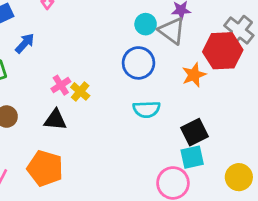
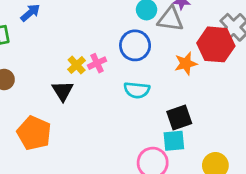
gray triangle: (172, 31) -> (170, 19), turned -36
pink cross: (61, 85) -> (97, 63), moved
black triangle: (55, 120) -> (63, 91), moved, turned 45

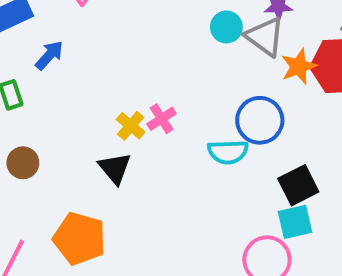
gray triangle: (170, 19) -> (265, 37), turned 36
blue circle: (135, 45) -> (260, 120), moved
orange star: (186, 63) -> (299, 66), moved

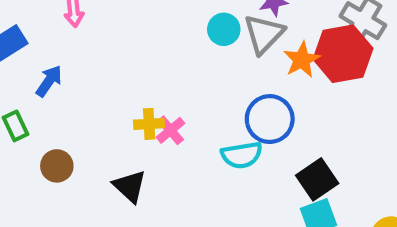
gray triangle: (265, 37) -> (264, 34), turned 45
yellow cross: (131, 126) -> (149, 124), moved, turned -36
brown circle: (23, 163) -> (57, 166), moved

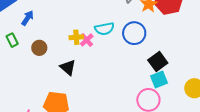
cyan semicircle: (242, 155) -> (104, 29), moved
brown circle: (57, 166) -> (39, 48), moved

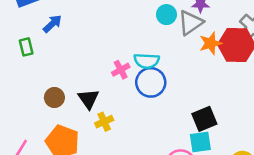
blue circle: (134, 33) -> (151, 82), moved
yellow cross: (76, 37) -> (104, 122), moved, turned -32
brown circle: (39, 48) -> (54, 98), moved

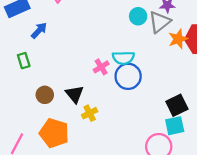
green rectangle: (26, 47) -> (24, 61), moved

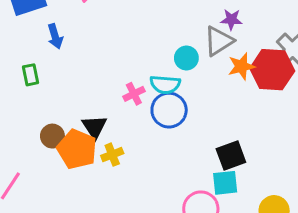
cyan circle: (138, 16) -> (186, 58), moved
blue arrow: (39, 30) -> (55, 36), turned 114
brown circle: (45, 95) -> (52, 136), moved
orange pentagon: (54, 133) -> (77, 149), moved

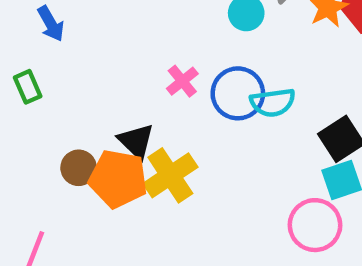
cyan semicircle: (165, 84) -> (273, 102), moved
yellow cross: (112, 155) -> (170, 175), size x1.6

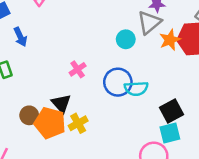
pink cross: (182, 81) -> (78, 69), moved
yellow cross: (170, 175) -> (78, 123), size x0.7

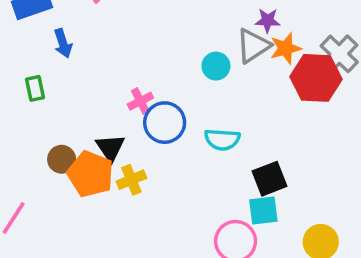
orange star: (170, 40) -> (286, 48), moved
blue circle: (118, 82) -> (165, 123), moved

